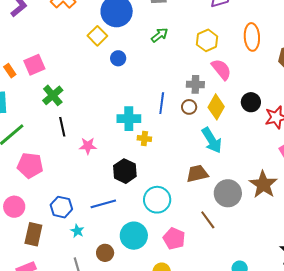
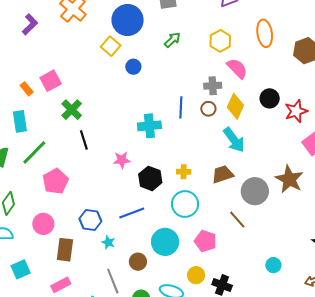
yellow cross: (144, 138) -> (184, 172), moved
pink star: (88, 146) -> (122, 160), moved
pink pentagon: (30, 165) -> (55, 181), turned -30

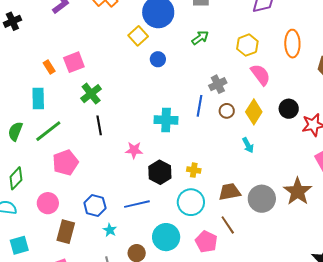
gray cross: (213, 86) -> (218, 84), moved, turned -30
cyan arrow: (234, 140) -> (248, 145), size x0.6
brown trapezoid: (223, 174) -> (230, 192), moved
brown line: (237, 219) -> (228, 225), moved

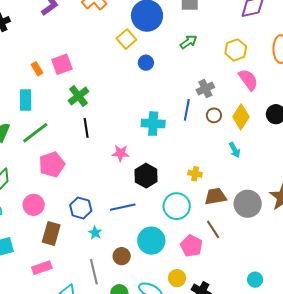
yellow cross: (194, 170) -> (195, 174), moved

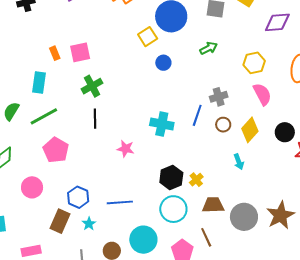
pink pentagon: (52, 164) -> (56, 150), turned -30
yellow cross: (195, 174) -> (196, 180), turned 32
black hexagon: (146, 176) -> (171, 178), moved
brown rectangle: (51, 234) -> (60, 221), moved

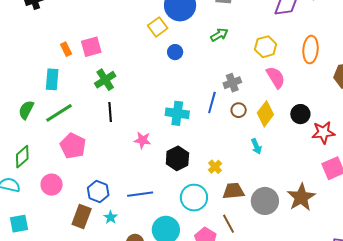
black hexagon: (171, 178) -> (177, 158), moved

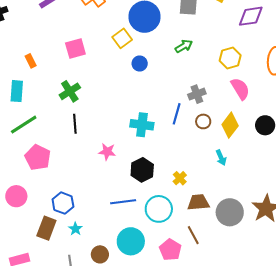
pink square: (91, 47) -> (75, 49), moved
blue line: (140, 194) -> (123, 202), moved

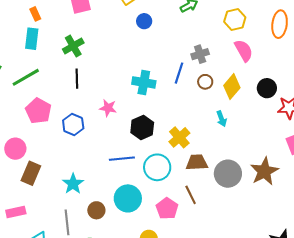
cyan rectangle: (17, 91) -> (32, 39), moved
yellow cross: (180, 178) -> (179, 137), size x1.5
blue hexagon: (63, 203) -> (73, 124), moved
brown rectangle: (46, 228) -> (31, 173), moved
cyan star: (75, 229) -> (73, 184), size x1.5

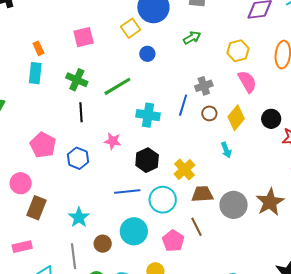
green cross: (73, 46) -> (77, 80), turned -35
green line: (26, 77) -> (117, 86), moved

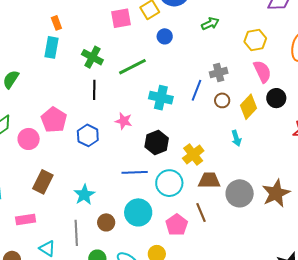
pink square: (84, 37) -> (121, 18), moved
black circle: (271, 119) -> (276, 98), moved
pink circle: (21, 183) -> (29, 139), moved

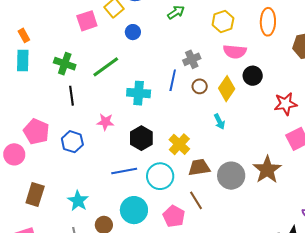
pink semicircle: (262, 72) -> (235, 52), turned 130

